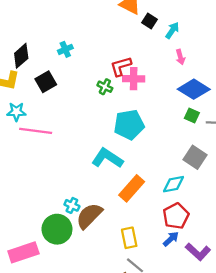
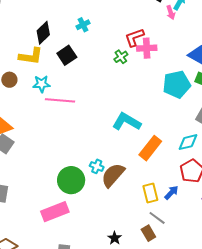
pink arrow: (180, 57) -> (171, 12), moved
green cross: (105, 87) -> (121, 57), turned 32
cyan pentagon: (129, 125) -> (177, 84), moved
green circle: (57, 229) -> (71, 180), moved
blue arrow: (171, 239) -> (171, 193), moved

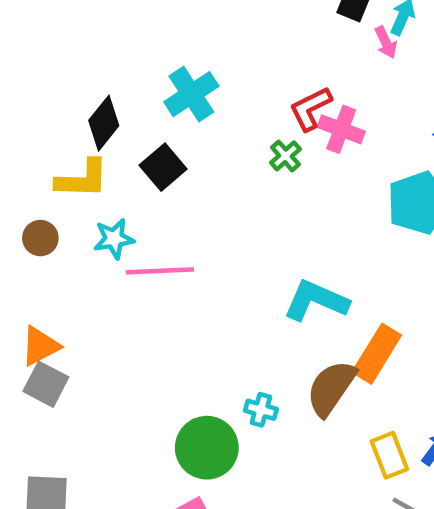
cyan cross: (83, 25) -> (191, 94), size x1.6
pink cross: (147, 48) -> (341, 129), turned 30
brown semicircle: (113, 175) -> (331, 388), moved

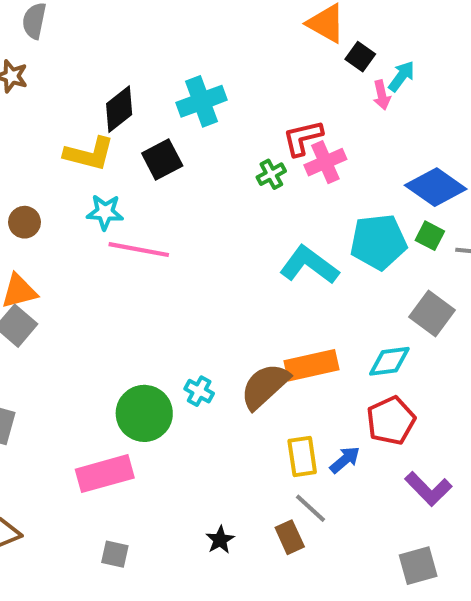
pink cross: (341, 129) -> (325, 162), turned 33
brown circle: (40, 238) -> (24, 222), moved
cyan L-shape: (316, 301) -> (309, 265), moved
orange rectangle: (377, 354) -> (311, 365), turned 33

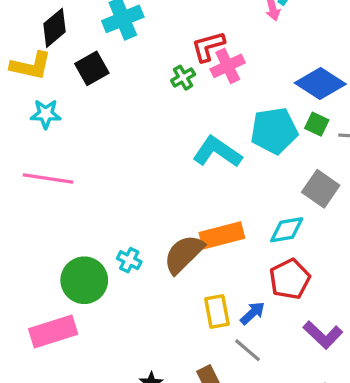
pink line: (139, 250) -> (48, 179), moved
gray line: (310, 508) -> (248, 350), moved

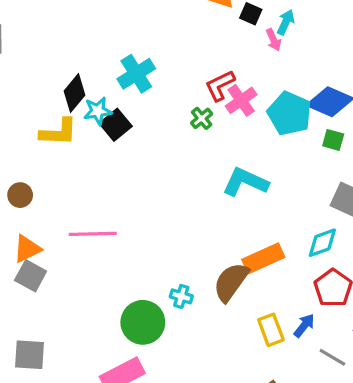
cyan star: (46, 114) -> (98, 111), moved
cyan pentagon: (274, 131) -> (289, 113), moved, turned -30
gray line: (248, 350) -> (332, 357), moved

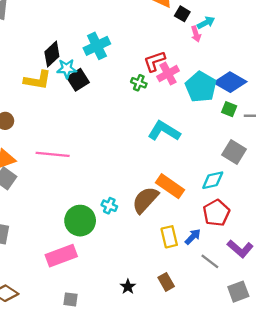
cyan arrow: (286, 22) -> (206, 23), turned 30
green cross: (202, 118) -> (139, 83), turned -35
orange rectangle: (263, 258) -> (170, 186), turned 52

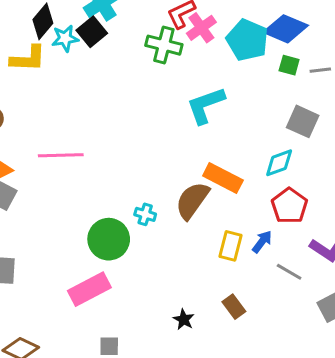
black square: (78, 80) -> (92, 32), moved
green cross: (139, 83) -> (164, 45), size x1.6
cyan L-shape: (164, 131) -> (206, 105), turned -44
yellow rectangle: (169, 237) -> (230, 246), turned 35

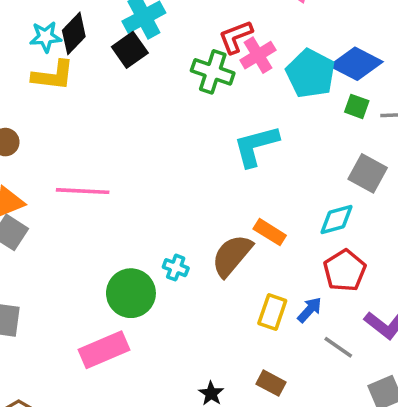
cyan star: (65, 38) -> (46, 37), moved
orange rectangle: (223, 178) -> (270, 232), size x0.7
brown rectangle: (234, 307) -> (271, 383), turned -30

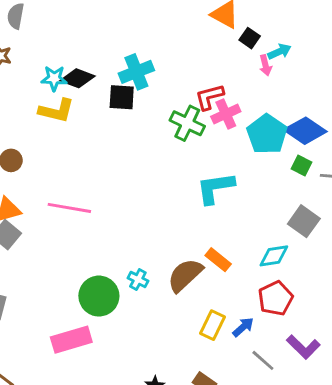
black diamond: (74, 33) -> (78, 78), turned 60
black square: (130, 50) -> (122, 97), turned 32

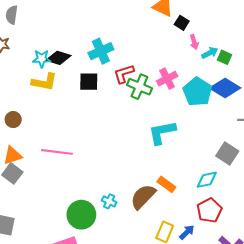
cyan arrow: (279, 52) -> (210, 53), moved
black square: (122, 97) -> (89, 82), moved
red L-shape: (209, 97) -> (124, 74), moved
green square: (302, 166) -> (224, 57), moved

